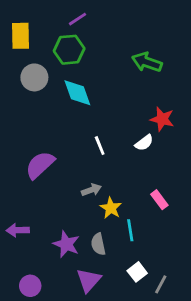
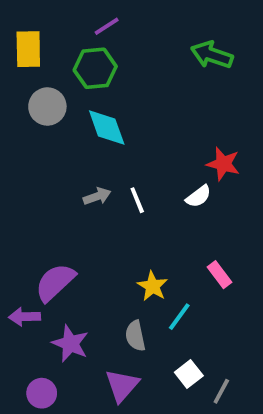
green arrow: (147, 62) -> (212, 55), moved
purple semicircle: (40, 165) -> (55, 282), moved
gray arrow: (91, 190) -> (97, 196), moved
cyan line: (130, 230) -> (179, 317), turned 45
purple star: (66, 244) -> (70, 343), moved

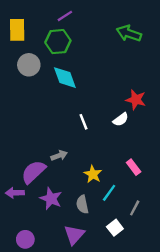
gray arrow: (97, 196) -> (59, 156), moved
purple star: (70, 343) -> (51, 199), moved
gray line: (221, 391) -> (135, 208), moved

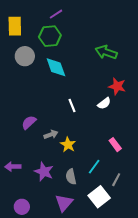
green arrow: (129, 33) -> (106, 52), moved
purple semicircle: (33, 172) -> (29, 122), moved, size x0.7
yellow star: (93, 174) -> (68, 145), moved
white square: (115, 228) -> (99, 197), size x1.5

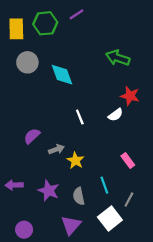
purple line: (56, 14) -> (76, 14), moved
green hexagon: (50, 36) -> (45, 23), moved
cyan line: (94, 167) -> (104, 185), turned -56

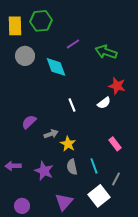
purple line: (76, 14) -> (73, 44), moved
gray semicircle: (79, 196) -> (72, 167), moved

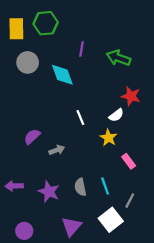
purple line: (73, 44) -> (81, 49), turned -48
yellow star: (68, 144) -> (108, 138), moved

